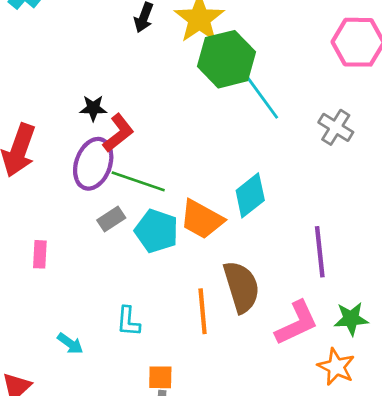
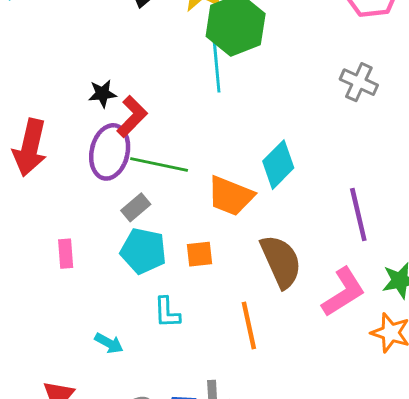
cyan line: (261, 96) -> (216, 63), moved, turned 38
cyan pentagon: (157, 231) -> (143, 251), moved
orange line: (203, 311) -> (249, 325), moved
orange square: (160, 377) -> (199, 254), moved

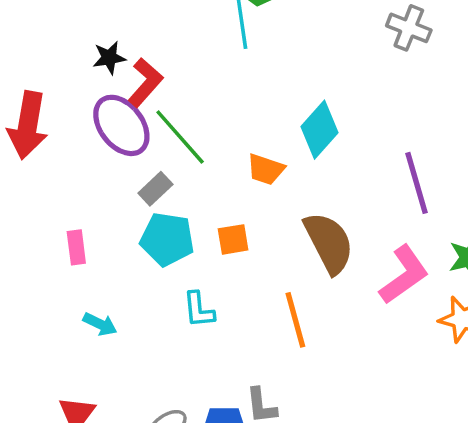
purple ellipse: (110, 152) -> (121, 125), turned -48
green line: (159, 164) -> (180, 137), turned 40
orange trapezoid: (230, 196) -> (266, 169), size x0.7
cyan arrow: (109, 343) -> (100, 324), moved

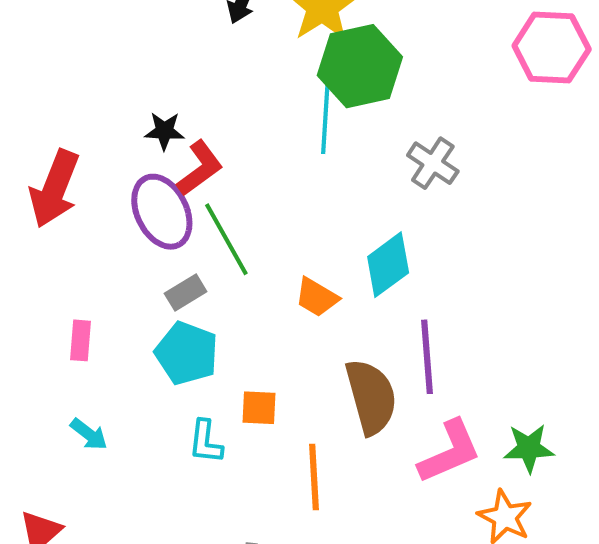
gray cross: (409, 28) -> (433, 163), moved
purple line: (417, 183) -> (427, 357), moved
orange square: (233, 239) -> (259, 408), moved

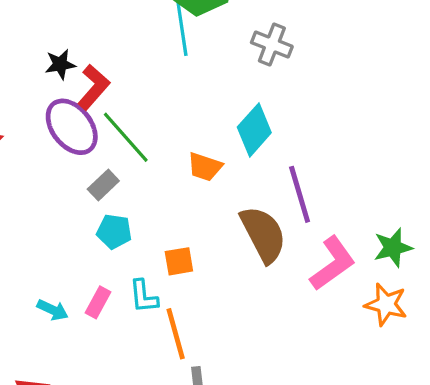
pink rectangle: (80, 340) -> (98, 302), moved, turned 36
cyan pentagon: (187, 353) -> (114, 231), size x0.7
orange line: (314, 477) -> (176, 334), moved

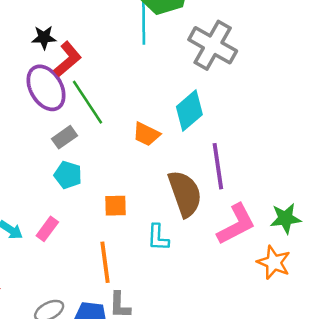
gray cross: (272, 44) -> (213, 45), size x1.5
cyan L-shape: (144, 296) -> (158, 237), moved

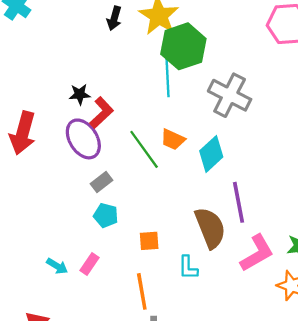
green line: (87, 102) -> (144, 149), moved
orange trapezoid: (146, 134) -> (173, 139), moved

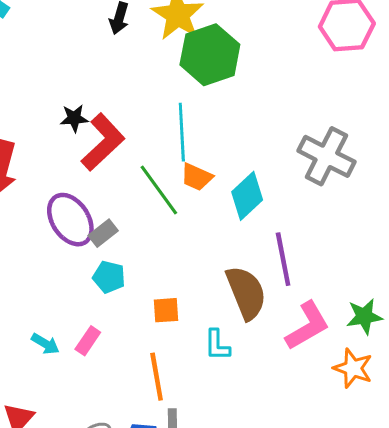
cyan line: (167, 75) -> (182, 132), moved
gray cross: (230, 95) -> (326, 156), moved
red L-shape: (102, 113) -> (103, 142), size x1.4
purple ellipse: (83, 139) -> (70, 220), moved

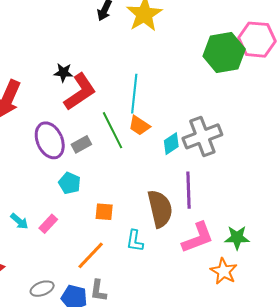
green hexagon: (210, 55) -> (224, 53), moved
gray cross: (326, 156) -> (202, 136), moved, turned 33
cyan diamond: (247, 196) -> (171, 144), size x0.7
gray rectangle: (103, 233) -> (81, 144), moved
orange line: (157, 377) -> (91, 255), turned 44

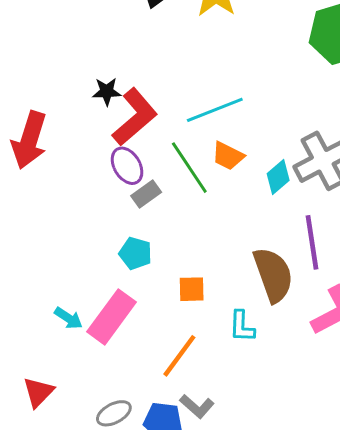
cyan line: (134, 94) -> (215, 110), turned 69
purple ellipse: (50, 140) -> (127, 166), moved, size x0.7
pink rectangle: (48, 224) -> (111, 317), size x1.8
gray L-shape: (98, 291) -> (197, 406), turned -50

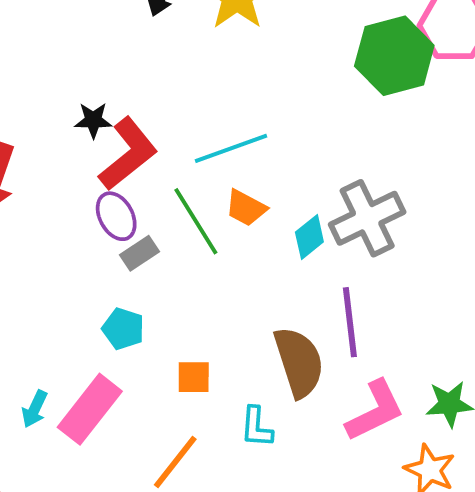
cyan arrow: (68, 318) -> (35, 409), turned 80

